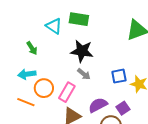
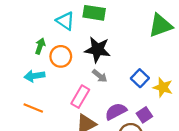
green arrow: (32, 48) -> (40, 46), turned -128
blue square: (119, 76) -> (140, 78), turned -35
orange circle: (44, 88) -> (61, 56), moved

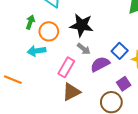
cyan arrow: (34, 76) -> (36, 51), moved
orange line: (33, 108) -> (13, 80), moved
purple semicircle: (116, 111) -> (100, 64), moved

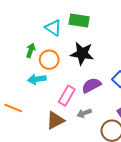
gray arrow: (84, 49) -> (84, 113), moved, turned 120
purple semicircle: (100, 64) -> (91, 85), moved
brown triangle: (71, 92) -> (55, 120), moved

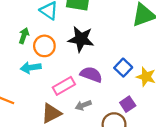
purple semicircle: (91, 85) -> (91, 74), turned 48
pink rectangle: (67, 96) -> (64, 86), turned 30

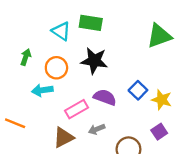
green arrow: (24, 36) -> (26, 57), moved
purple square: (128, 104) -> (159, 132), moved

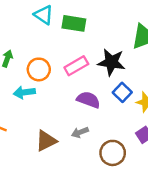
cyan triangle: (61, 31) -> (44, 15), moved
black star: (94, 61) -> (111, 62), moved
pink rectangle: (77, 109) -> (76, 66), moved

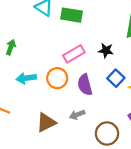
black star: (111, 62) -> (106, 50), size x0.6
orange circle: (39, 69) -> (57, 78), moved
purple semicircle: (88, 100) -> (85, 85), turned -125

